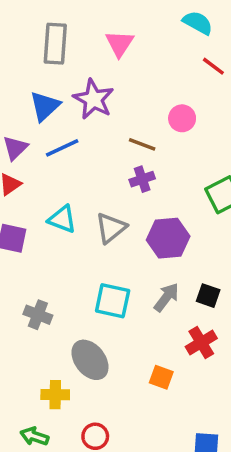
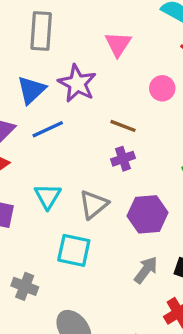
pink triangle: (120, 44) -> (118, 44), moved
pink circle: (182, 118) -> (162, 88), moved
cyan triangle: (62, 219) -> (48, 196), turned 40
cyan square: (113, 301) -> (74, 250), moved

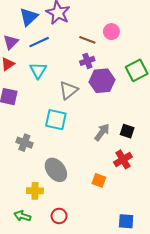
pink circle: (162, 88) -> (111, 32), moved
cyan triangle: (48, 196) -> (38, 70), moved
purple hexagon: (148, 214) -> (102, 81), moved

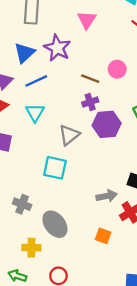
gray arrow: (102, 132) -> (107, 196), moved, turned 42
gray cross: (24, 143) -> (22, 204), moved

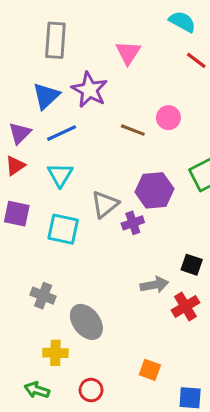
purple cross: (90, 102) -> (133, 223), moved
cyan square: (55, 168) -> (63, 229), moved
orange square: (103, 236) -> (150, 370), moved

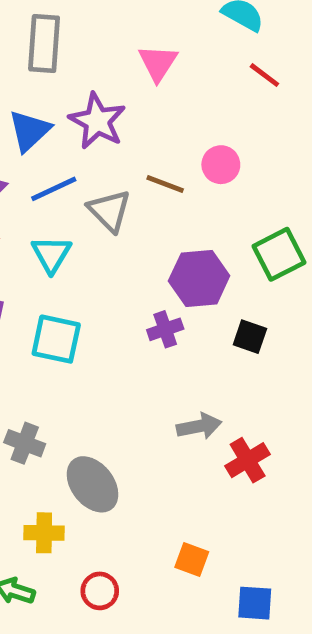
gray triangle: (105, 204) -> (109, 211), moved, turned -36
black square: (192, 265) -> (250, 337), moved

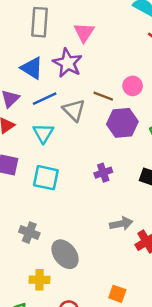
pink triangle: (158, 63) -> (84, 32), moved
blue triangle: (30, 131) -> (32, 68), turned -45
purple hexagon: (199, 278) -> (122, 123), moved

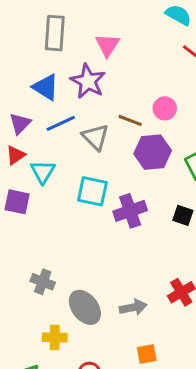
cyan triangle: (43, 133) -> (43, 172), moved
purple cross: (103, 173) -> (130, 211), size x1.5
cyan square: (46, 178) -> (92, 191), moved
gray arrow: (121, 224) -> (133, 307), moved
orange square: (117, 294) -> (147, 354), turned -30

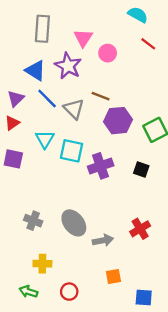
pink circle: (165, 108) -> (108, 53), moved
blue line: (61, 123) -> (47, 98), turned 70
cyan triangle: (43, 172) -> (45, 139), moved
gray ellipse: (85, 307) -> (74, 223), moved

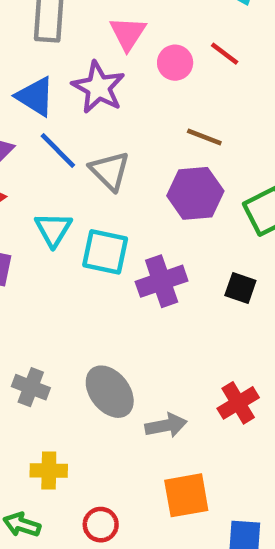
red line: (148, 44) -> (225, 54), moved
brown line: (101, 96) -> (204, 137), moved
orange square: (113, 276) -> (186, 495), size x1.5

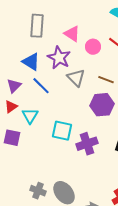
pink triangle: (128, 33) -> (72, 34), turned -30
gray triangle: (110, 171) -> (76, 78), moved
cyan triangle: (53, 229) -> (30, 116), moved
gray cross: (31, 387) -> (38, 191), moved

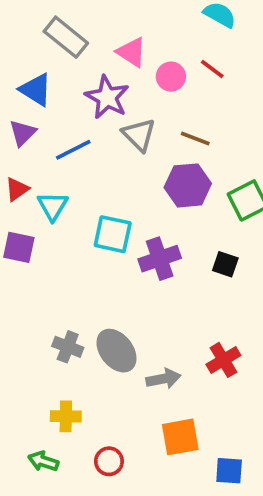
gray rectangle: (37, 26) -> (66, 37), turned -55
blue triangle: (31, 62) -> (36, 90), moved
purple triangle: (14, 86) -> (23, 133), moved
blue line: (41, 86) -> (73, 150), turned -72

